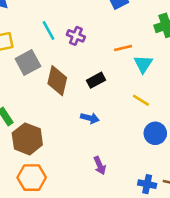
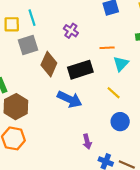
cyan line: (49, 31) -> (32, 18), moved
black rectangle: (96, 80) -> (80, 70), size x1.6
blue arrow: (90, 118) -> (70, 99), size x1.6
purple arrow: (100, 166) -> (87, 142), moved

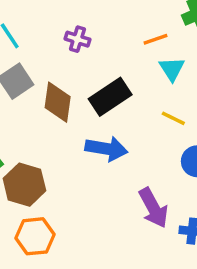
orange line: (107, 48) -> (155, 39), moved
purple arrow: (87, 142) -> (153, 208), size x1.6

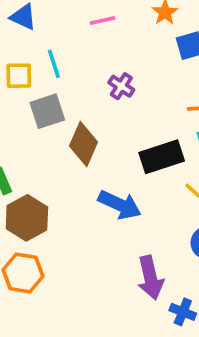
black rectangle: (110, 97) -> (162, 157), moved

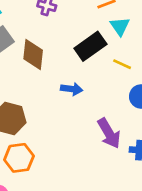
blue arrow: (120, 205) -> (72, 89), size x0.7

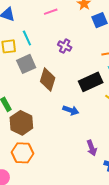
purple arrow: (109, 133) -> (92, 148), size x0.7

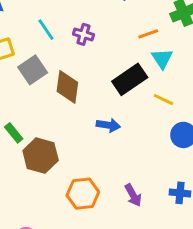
cyan line: (27, 38) -> (46, 30), moved
purple arrow: (92, 148) -> (133, 195), moved
orange hexagon: (23, 153) -> (83, 194), moved

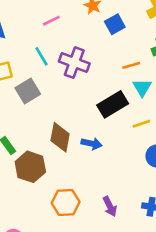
purple cross: (83, 34) -> (74, 63), size x1.6
brown diamond: (67, 87) -> (60, 137), moved
yellow line: (164, 100) -> (141, 124), turned -48

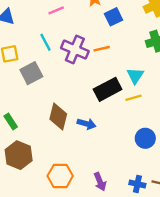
orange line: (131, 65) -> (102, 49), moved
yellow line: (141, 124) -> (134, 98), moved
brown hexagon: (30, 167) -> (19, 155), moved

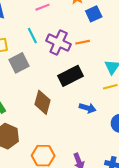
black rectangle: (108, 89) -> (70, 76), moved
blue arrow: (87, 124) -> (88, 108), moved

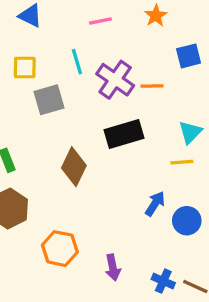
blue square: (94, 14) -> (189, 56), moved
blue arrow: (88, 108) -> (155, 204), moved, turned -84

